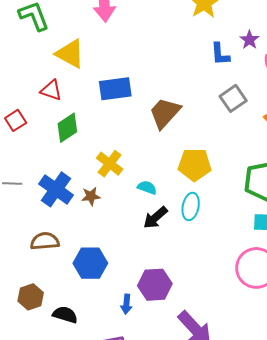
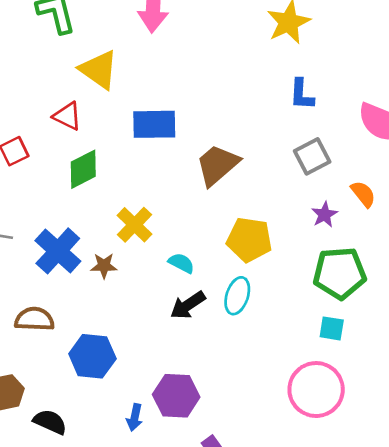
purple star: (249, 40) -> (324, 215), moved

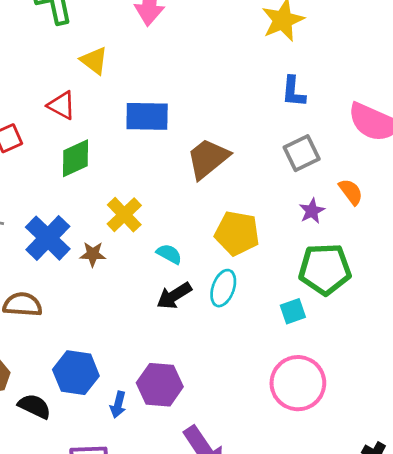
yellow triangle: (99, 70) -> (94, 61), size x0.7
cyan square: (332, 328) -> (293, 311), moved, turned -30
blue hexagon: (92, 356) -> (76, 373), moved

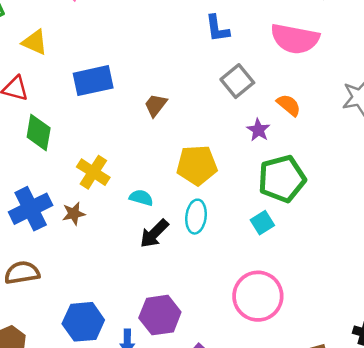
green diamond: (76, 158) -> (39, 132), turned -42
brown trapezoid: (208, 158) -> (156, 105), size x0.6
blue cross: (48, 238) -> (31, 209), turned 33
pink circle: (298, 383) -> (258, 296), moved

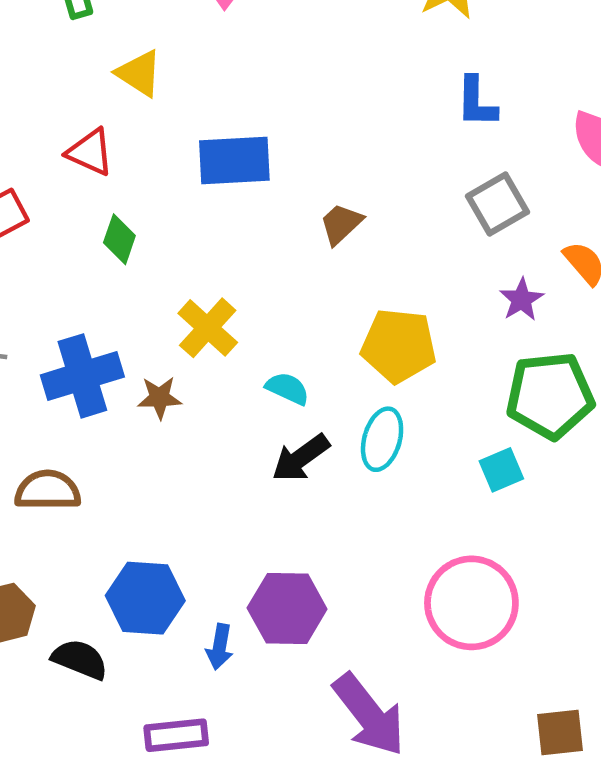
green diamond: (39, 132) -> (119, 239), size x0.7

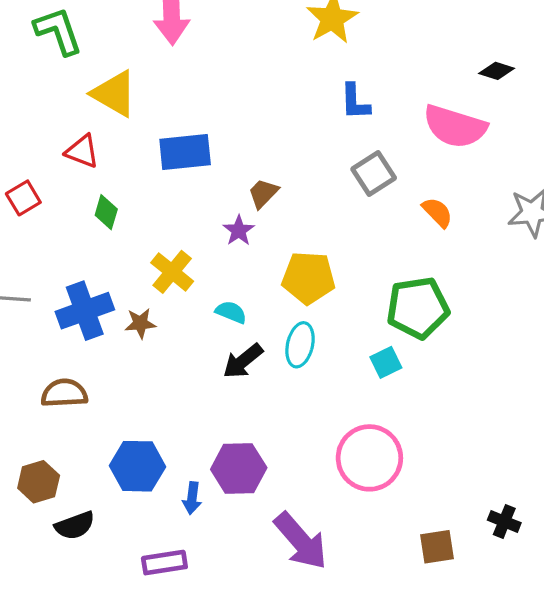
yellow triangle: (139, 73) -> (114, 94), size x1.4
purple star: (522, 300) -> (239, 231), moved
black semicircle: (80, 659) -> (75, 526), moved, turned 141

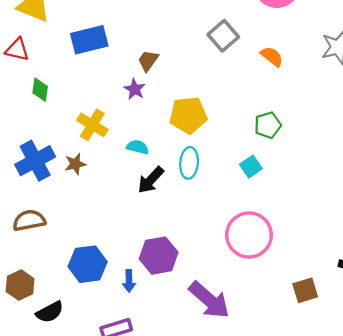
green pentagon: (418, 308) -> (268, 125), size x0.6

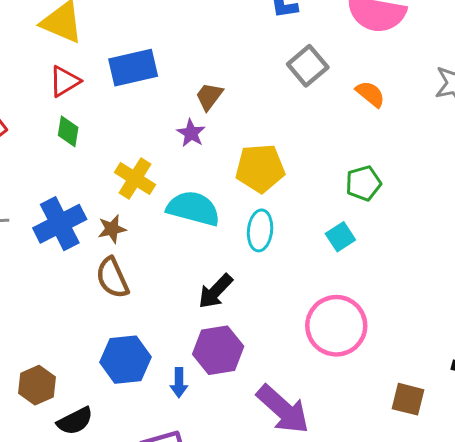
red triangle: (17, 50) -> (65, 81), moved, turned -45
cyan semicircle: (138, 147) -> (193, 208), size x1.8
black arrow: (151, 180) -> (215, 291), moved
brown semicircle: (29, 220) -> (112, 278), moved, turned -104
brown square: (305, 290) -> (408, 399), turned 30

